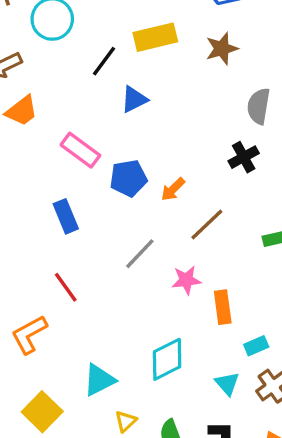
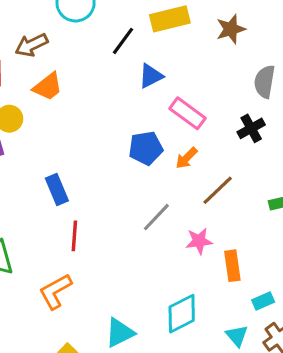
pink rectangle: (80, 150) -> (188, 113), moved
blue rectangle: (66, 216) -> (57, 189), moved
red line: (66, 287) -> (74, 236), moved, turned 40

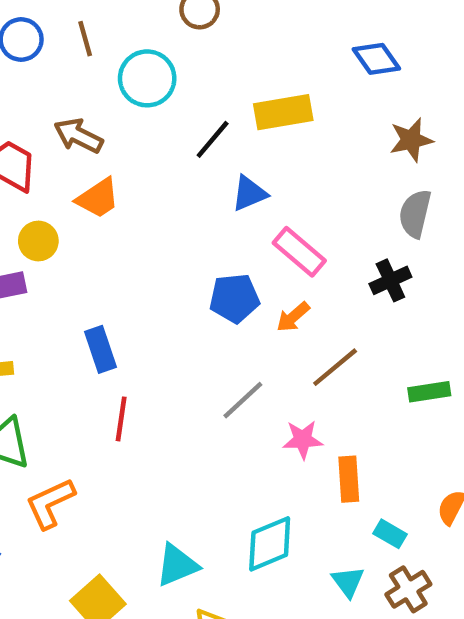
brown star: (231, 29) -> (411, 140), moved
brown arrow: (31, 45) -> (78, 136), turned 48
orange L-shape: (55, 291) -> (50, 503), moved
cyan rectangle: (263, 301) -> (390, 534), turned 50

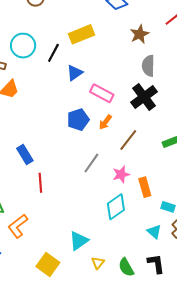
cyan circle: (147, 78) -> (23, 46), moved
black cross: (390, 280) -> (144, 97), size x1.5
cyan diamond: (270, 544) -> (116, 207), moved

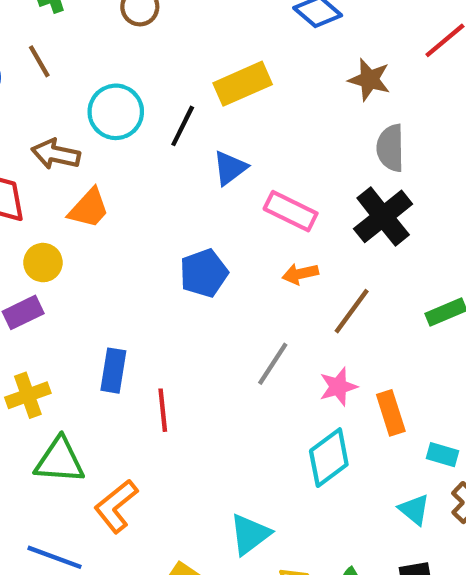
brown star: (140, 34) -> (369, 80), turned -30
blue pentagon: (78, 120) -> (204, 273), moved
orange arrow: (105, 122) -> (300, 274), turned 42
blue rectangle: (25, 155) -> (113, 371), moved, turned 42

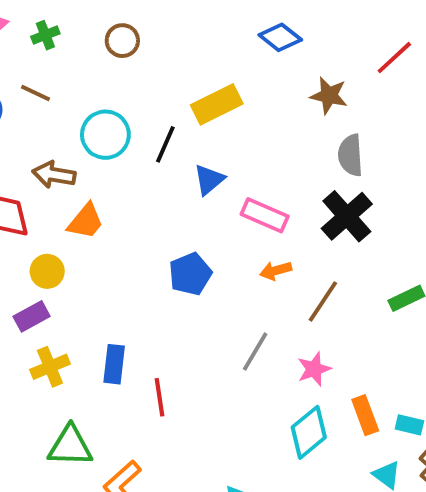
brown line: (39, 61) -> (35, 93), turned -32
yellow cross: (28, 395) -> (50, 367), moved
orange rectangle: (391, 413) -> (365, 415), moved

